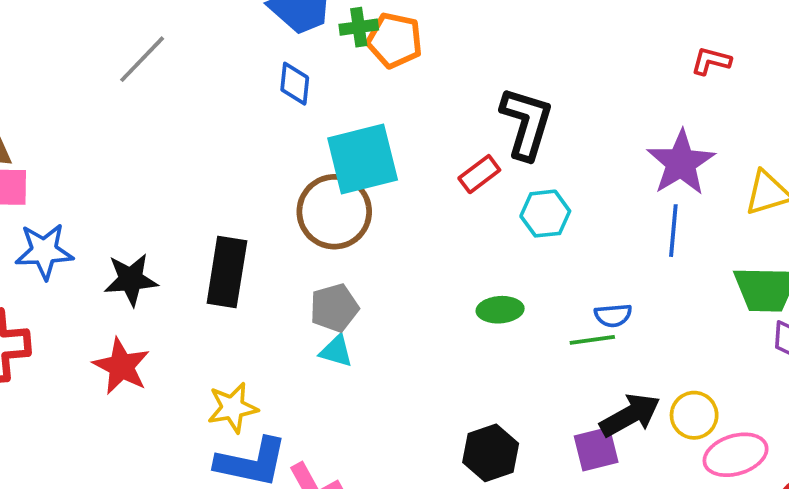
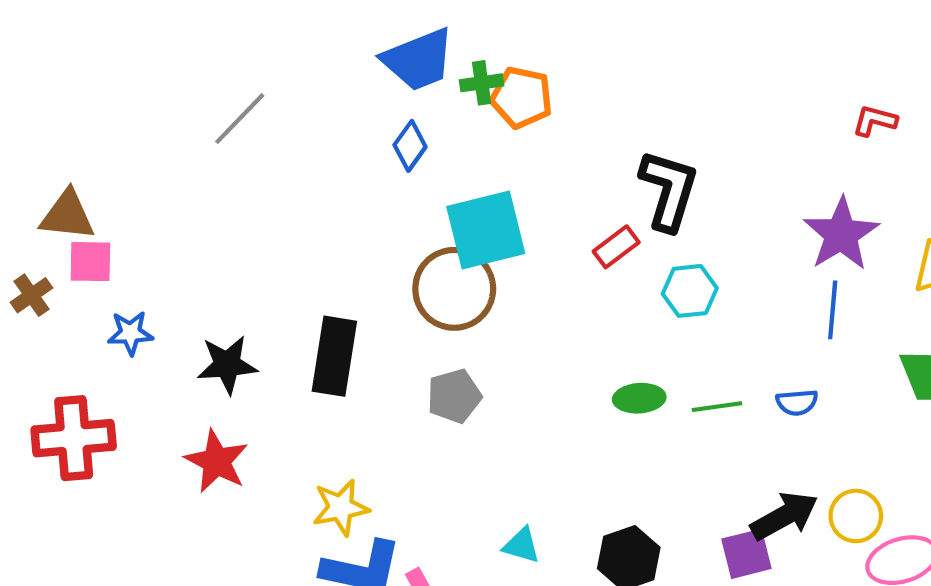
blue diamond: (295, 84) -> (410, 146), turned 30
blue star: (44, 251) -> (130, 333), size x0.7
blue semicircle: (613, 315) -> (797, 402), moved
green line: (592, 340) -> (717, 407), moved
cyan triangle: (336, 351) -> (521, 545), moved

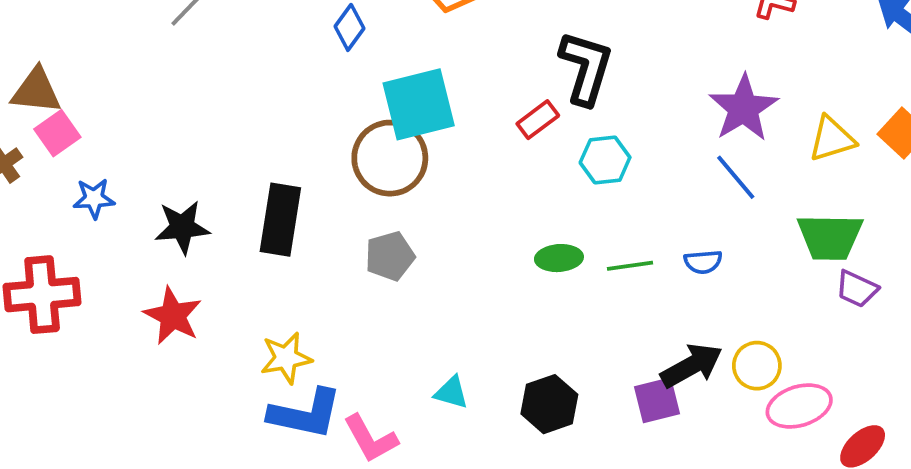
pink square: (90, 262) -> (57, 133), turned -36
blue line: (833, 310) -> (736, 177), turned -45

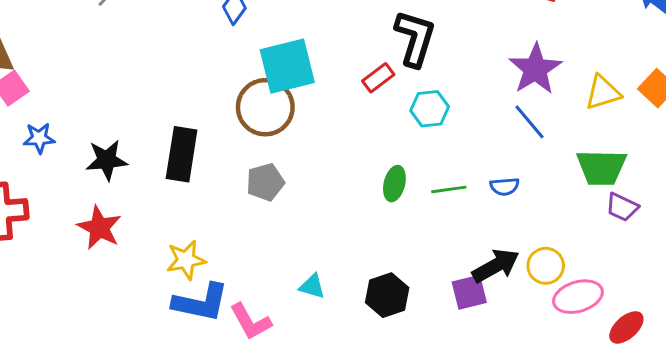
green ellipse: (559, 258) -> (394, 184), turned -72

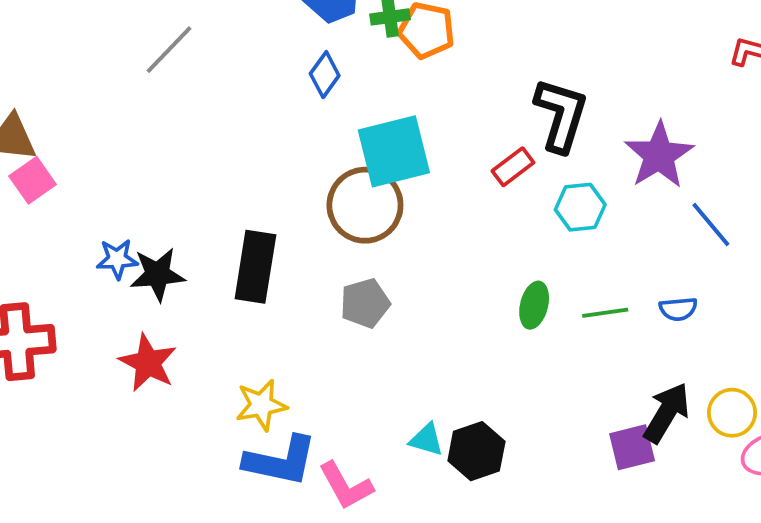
purple star: (535, 69) -> (659, 155), moved
blue star: (39, 138) -> (117, 259), moved
black arrow: (496, 266) -> (667, 413), turned -30
black hexagon: (387, 295) -> (476, 451), moved

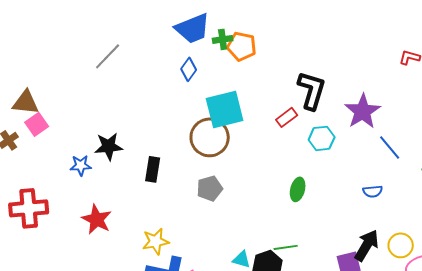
black rectangle: (255, 267) -> (153, 169), size x0.7
black star: (157, 274) -> (109, 146), moved
green line: (605, 313) -> (286, 247), moved

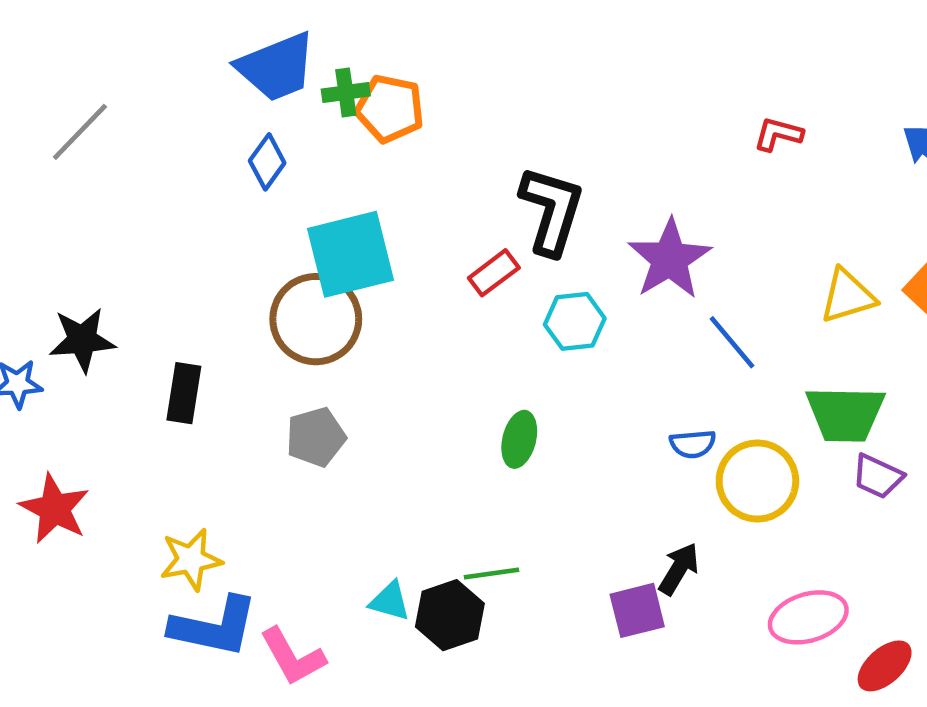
black arrow: (367, 245) -> (679, 569), size x0.7
yellow circle: (401, 245) -> (757, 481), moved, size x1.4

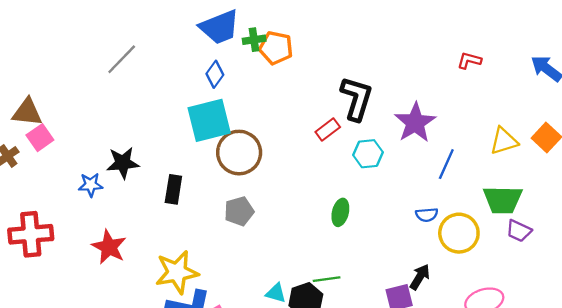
cyan square: (350, 254) -> (209, 120), moved
blue line: (732, 342) -> (446, 164), turned 64
yellow star: (191, 560) -> (177, 272), size x1.4

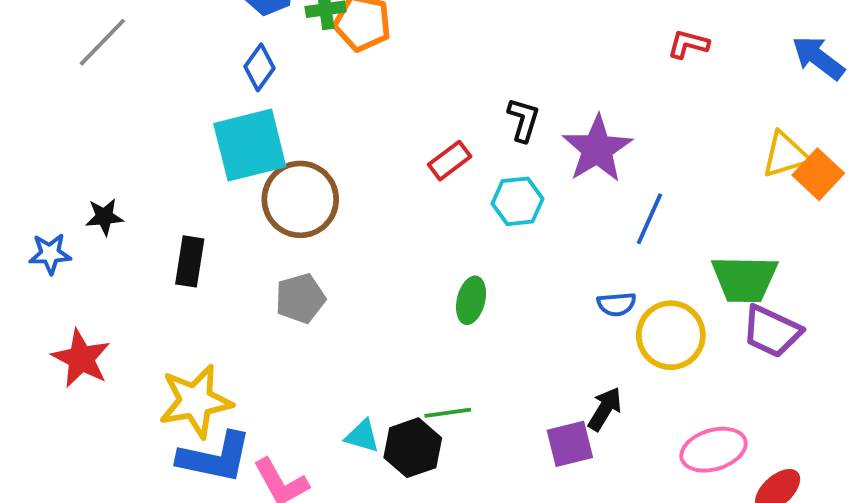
black L-shape: (356, 98) -> (523, 120), moved, size x0.6
yellow triangle: (504, 141) -> (785, 155), moved
black star: (123, 163) -> (104, 217), size x0.7
purple trapezoid: (519, 231) -> (772, 331), size x1.4

